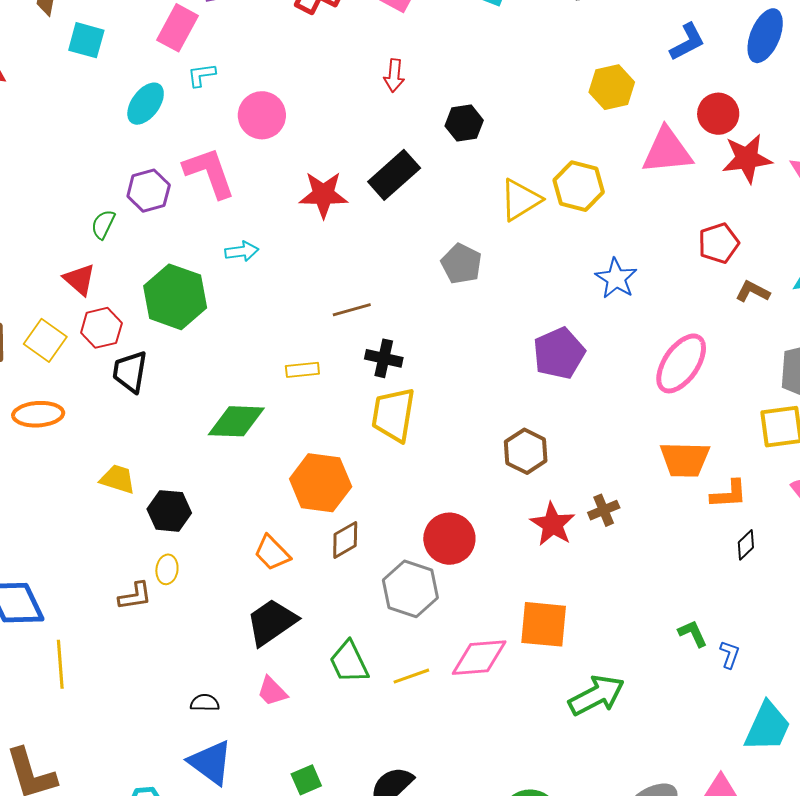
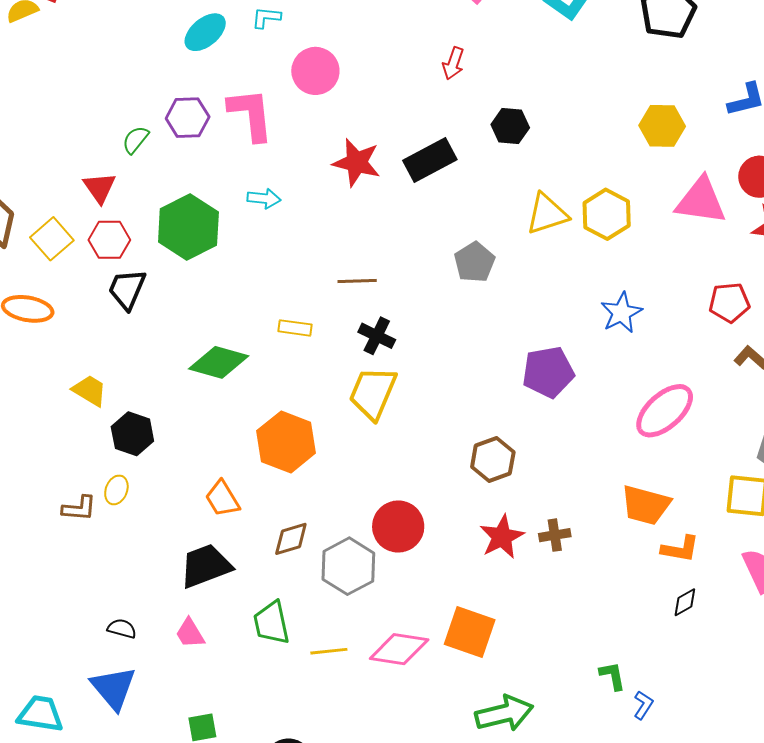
brown diamond: (345, 540) -> (291, 539), moved

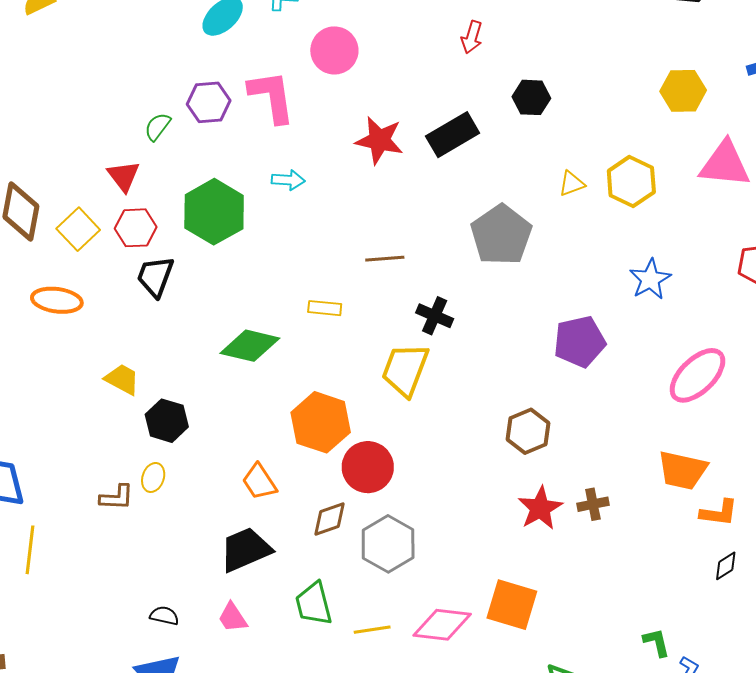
yellow triangle: (547, 214) -> (572, 184), size x0.6
gray pentagon: (474, 262) -> (501, 235), size x1.5
black cross: (377, 336) -> (435, 316), moved
red circle: (398, 527) -> (368, 467), moved

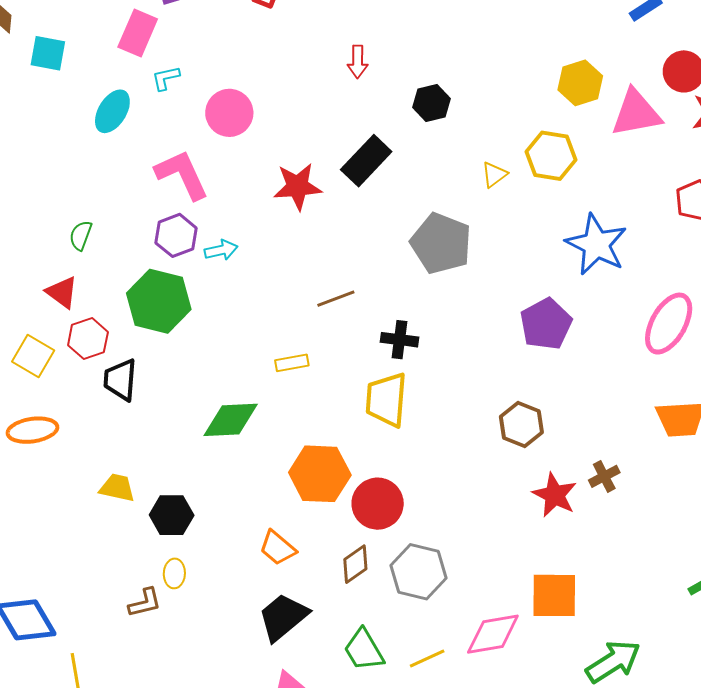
yellow hexagon: (683, 91) -> (580, 83), moved
purple hexagon: (209, 102) -> (176, 235), moved
blue star: (650, 279) -> (596, 244), size x1.5

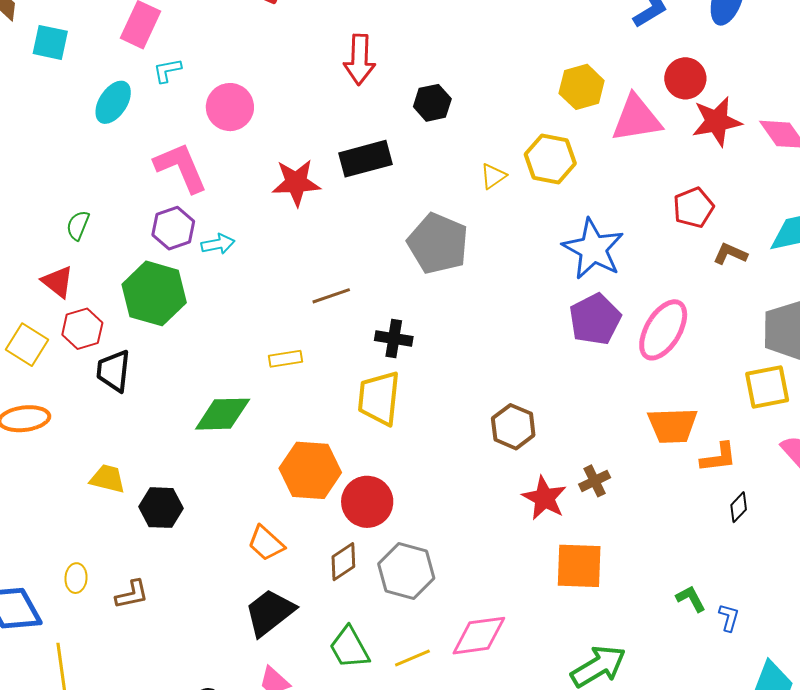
red arrow: (358, 62) -> (360, 60), size x1.5
black rectangle: (366, 161) -> (365, 159), turned 30
purple pentagon: (546, 324) -> (595, 319), moved
yellow ellipse: (174, 573) -> (76, 578), moved
orange square: (554, 595) -> (579, 566), moved

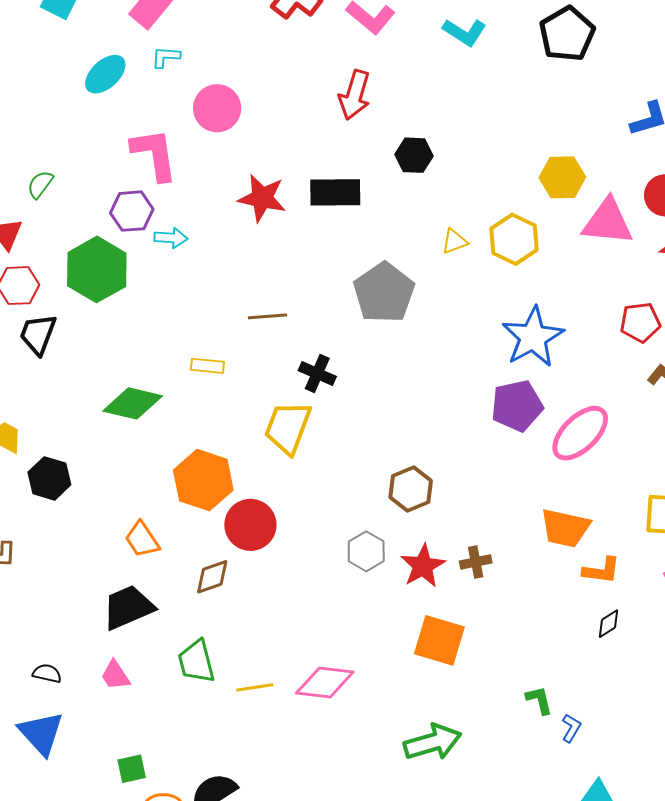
gray hexagon: (406, 571) -> (366, 551), moved, size x0.7

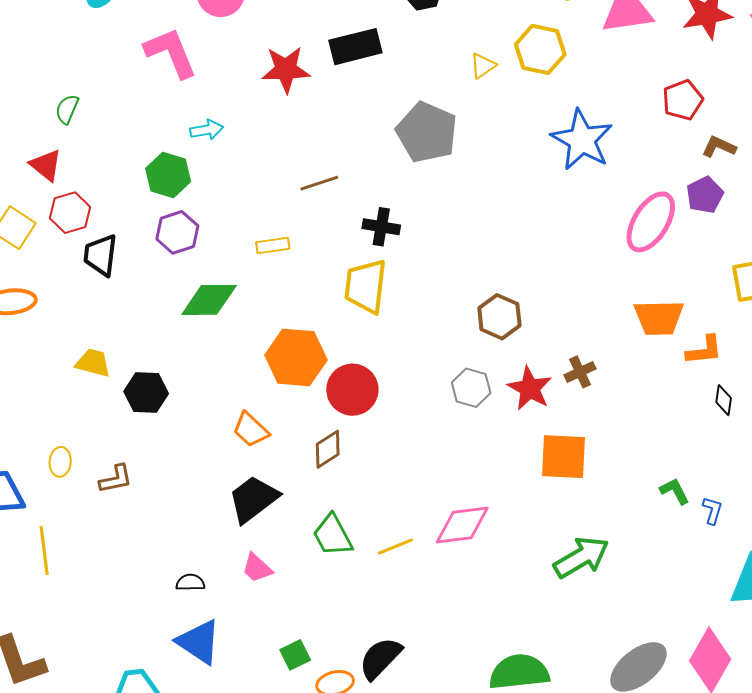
purple hexagon: (132, 211) -> (177, 232), moved
green hexagon: (97, 269) -> (168, 175), moved, size x0.7
purple pentagon: (517, 406) -> (705, 195), moved, size x0.7
black diamond: (608, 624) -> (724, 400), turned -36

